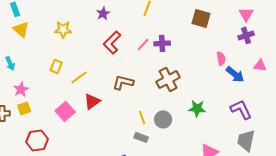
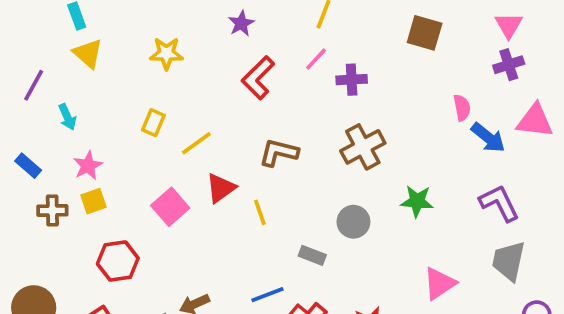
pink line: (143, 44) -> (316, 59), moved
pink triangle: (260, 65) -> (535, 121), size x1.5
yellow line: (142, 117) -> (260, 212), moved

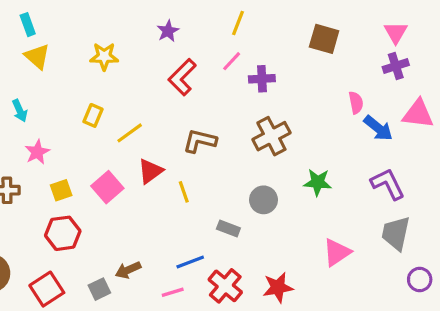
yellow square: (94, 201) -> (61, 190), moved

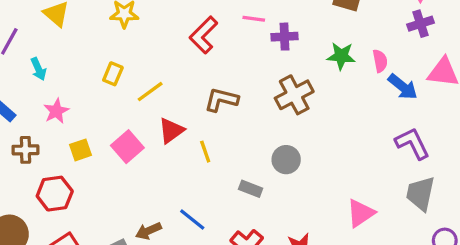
pink line: (232, 61) -> (254, 19), turned 55
green star: (318, 182) -> (341, 56), moved
red hexagon: (63, 233) -> (55, 194), moved
blue line: (190, 262) -> (192, 219), moved, turned 60

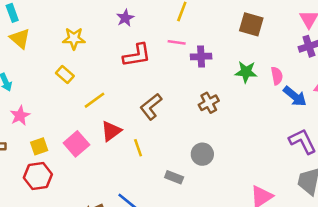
red L-shape: (204, 35) -> (137, 55), turned -144
yellow rectangle: (113, 74) -> (65, 74), moved, turned -72
brown cross: (294, 95) -> (209, 103), size x0.7
brown L-shape: (221, 100) -> (151, 107), turned -52
red hexagon: (55, 194) -> (38, 176), moved

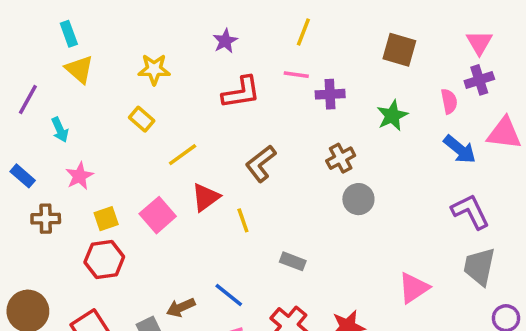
green star: (246, 72) -> (392, 116), turned -30
pink semicircle: (277, 76) -> (449, 101), moved
gray circle: (202, 154) -> (358, 199), moved

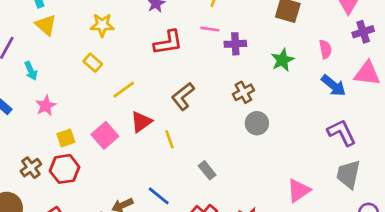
purple cross: (479, 80) -> (363, 32), moved
brown cross: (46, 219) -> (31, 168), moved, turned -35
gray rectangle: (293, 261) -> (207, 170), turned 30

